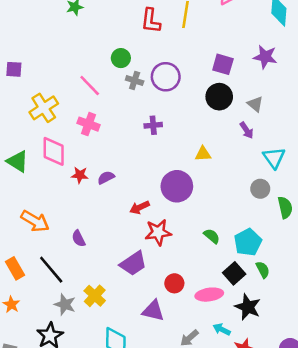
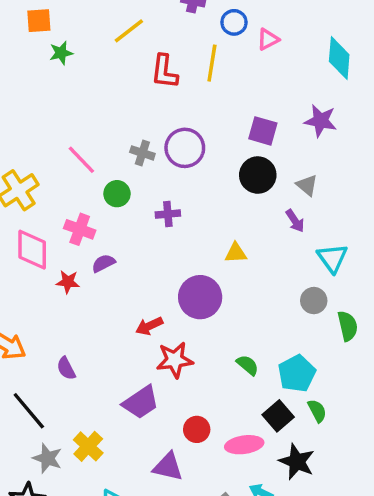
green circle: (121, 58) -> (117, 194), moved
pink cross: (88, 124) -> (80, 229), moved
purple semicircle: (106, 178) -> (103, 263), moved

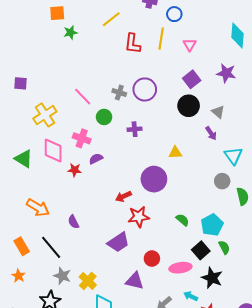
pink triangle: (268, 39) -> (190, 45), moved, turned -32
purple square: (263, 131) -> (192, 79), turned 36
yellow cross: (88, 446) -> (88, 281), moved

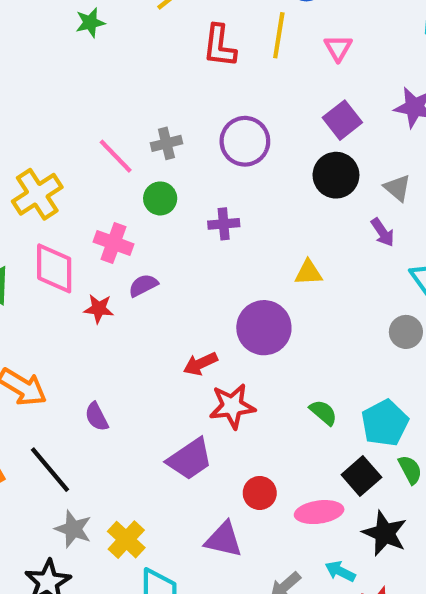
gray cross: (119, 93) -> (166, 143), moved, turned -32

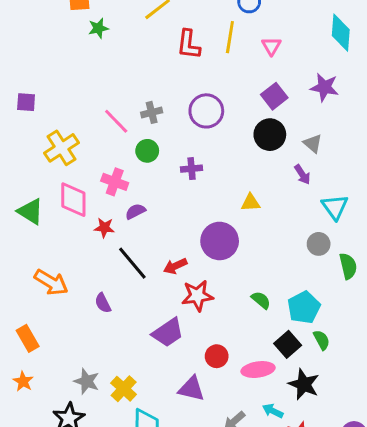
black line: (50, 470) -> (132, 263), moved

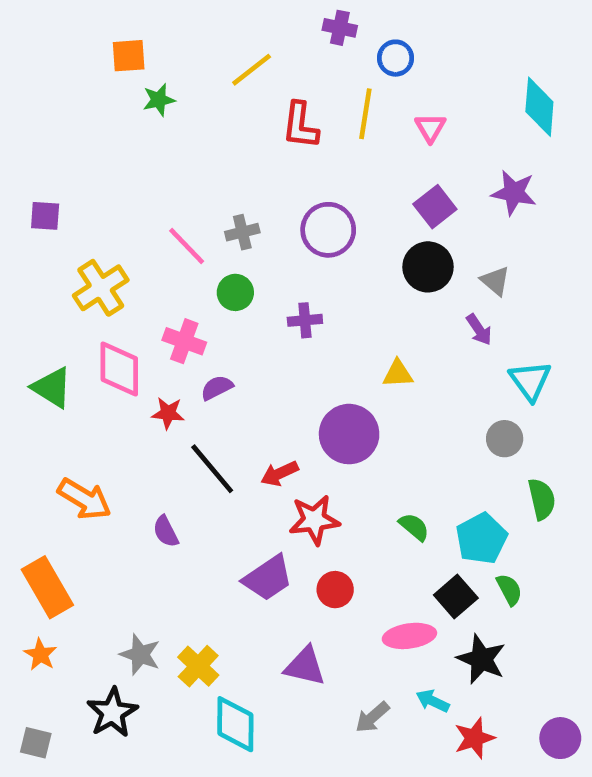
green semicircle: (348, 266) -> (542, 499), moved
orange rectangle: (28, 338) -> (47, 587), size x1.4
red circle: (217, 356) -> (335, 590), moved

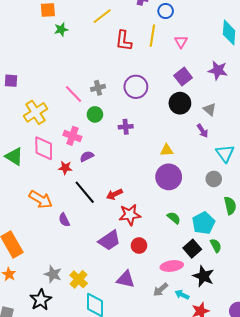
purple circle: (349, 434) -> (169, 177), moved
orange arrow: (84, 499) -> (41, 199), moved
gray arrow: (372, 717) -> (160, 290), moved

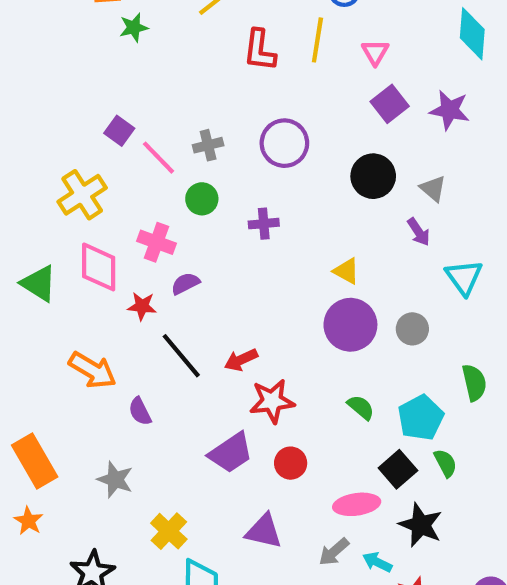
purple square: (183, 77) -> (390, 104), moved
purple square: (11, 81) -> (119, 131), moved, turned 32
yellow triangle: (167, 150) -> (346, 271), turned 32
gray circle: (214, 179) -> (412, 329), moved
gray star: (53, 274) -> (115, 480), moved

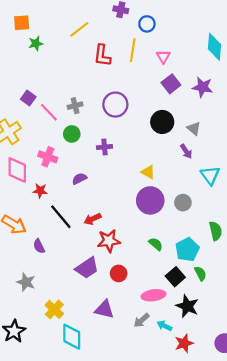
purple semicircle: (185, 283) -> (79, 179), moved

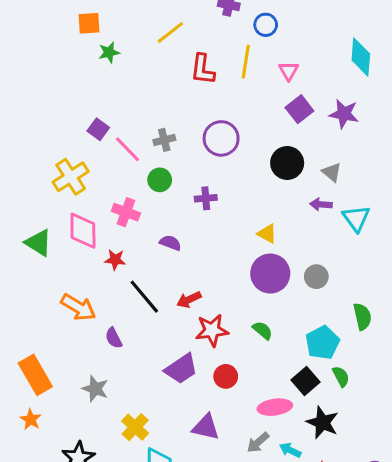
purple arrow: (186, 151) -> (321, 204), turned 128
cyan triangle: (210, 175) -> (356, 218), moved
purple semicircle: (79, 179) -> (170, 243), turned 48
green semicircle: (156, 244) -> (263, 330), moved

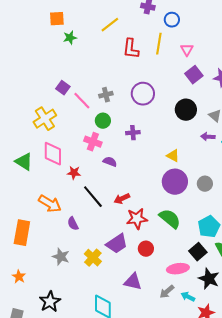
pink cross: (126, 212) -> (93, 142), moved
green semicircle: (263, 330) -> (170, 219), size x1.6
orange rectangle: (35, 375) -> (22, 233), moved, turned 40
yellow cross: (135, 427) -> (93, 258), moved

